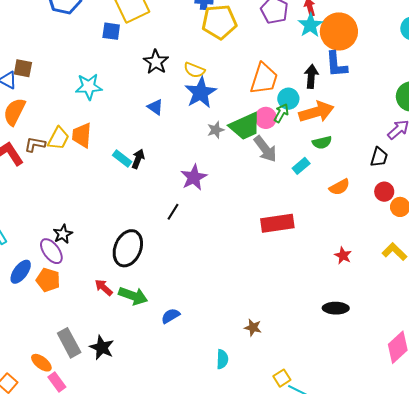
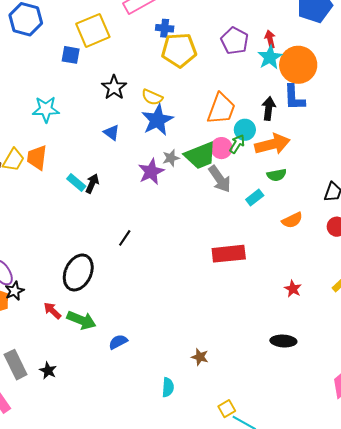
purple star: (194, 177) -> (151, 172), moved
black star: (63, 234) -> (15, 291), moved
black star: (102, 347) -> (48, 371), size x0.7

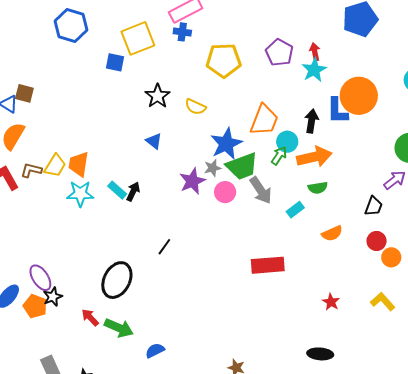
blue cross: (165, 28) -> (182, 32), moved
orange circle: (298, 65) -> (359, 96), moved
cyan star: (46, 109) -> (80, 194), moved
blue star: (157, 120) -> (226, 144), moved
pink circle: (221, 148) -> (225, 192), moved

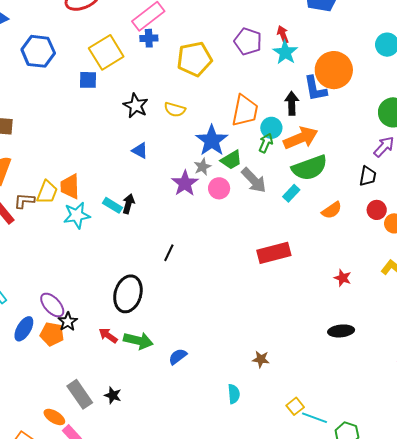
green trapezoid: (242, 166) -> (231, 160), size x0.7
green semicircle: (318, 188) -> (310, 168), size x1.8

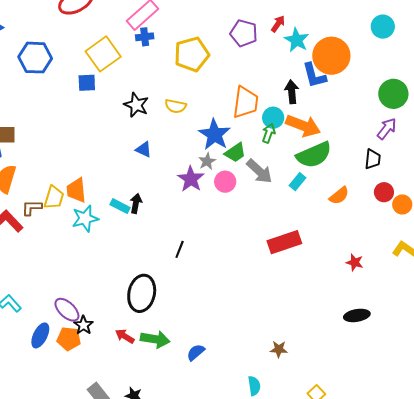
red arrow: (283, 34) -> (278, 24), turned 60
cyan star: (285, 52) -> (297, 40), moved
orange arrow: (301, 138) -> (303, 126), turned 48

